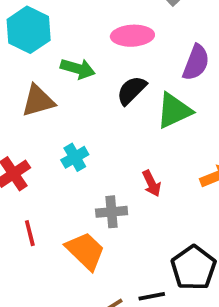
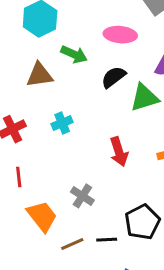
red arrow: (151, 183) -> (119, 152), size x1.4
gray cross: (112, 212) -> (82, 196), moved, turned 30
orange trapezoid: (85, 251) -> (42, 216), moved

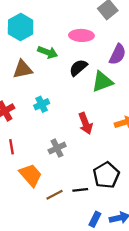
gray cross: (82, 196) -> (57, 148), moved, turned 35

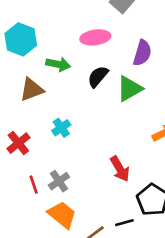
red arrow: (86, 123) -> (120, 169), moved
gray cross: (57, 148) -> (59, 181), moved

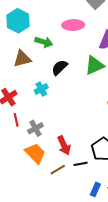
black semicircle: (98, 77) -> (60, 67), moved
red arrow: (120, 169) -> (64, 145), moved
red line: (34, 185) -> (16, 120), moved

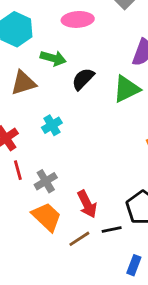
pink ellipse: (73, 25) -> (78, 19), moved
black semicircle: (60, 67) -> (83, 79), moved

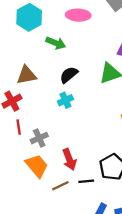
black semicircle: (83, 79) -> (69, 75), moved
brown triangle: (23, 83) -> (26, 75), moved
cyan cross: (52, 125) -> (65, 100), moved

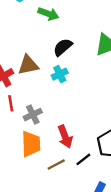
brown triangle: (26, 75) -> (28, 65), moved
orange trapezoid: (37, 166) -> (31, 144), turned 40
black line: (86, 181) -> (83, 159), turned -32

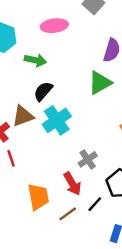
black semicircle: (63, 47) -> (43, 91), moved
cyan cross: (60, 74) -> (57, 120), size x1.6
gray cross: (33, 115) -> (88, 159), moved

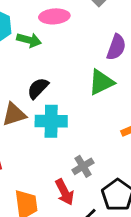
green arrow: (35, 60) -> (29, 40), moved
cyan cross: (57, 120) -> (51, 121), turned 32

